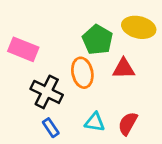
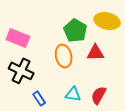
black cross: (47, 92) -> (21, 71), moved

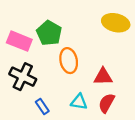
green pentagon: (75, 31) -> (49, 33), moved
red triangle: (95, 53) -> (103, 77), moved

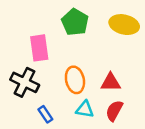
green pentagon: (49, 33) -> (75, 22), moved
pink rectangle: (19, 41) -> (39, 48), moved, turned 60
orange ellipse: (69, 61) -> (75, 80), moved

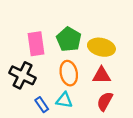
green pentagon: (75, 22) -> (69, 39), moved
yellow ellipse: (124, 25) -> (101, 47), moved
cyan triangle: (85, 109) -> (64, 100), moved

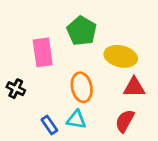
green pentagon: (69, 39) -> (82, 31), moved
black cross: (23, 75) -> (16, 89), moved, size x0.6
red triangle: (101, 75) -> (134, 87), moved

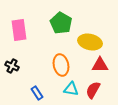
pink rectangle: (43, 52) -> (19, 30), moved
cyan triangle: (76, 120) -> (71, 89), moved

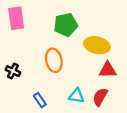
green pentagon: (61, 23) -> (66, 25), turned 30
pink rectangle: (19, 30) -> (16, 18), moved
orange ellipse: (61, 65) -> (54, 60), moved

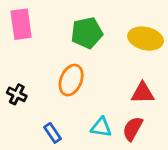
yellow ellipse: (97, 45) -> (146, 39), moved
orange ellipse: (54, 60) -> (71, 80), turned 35

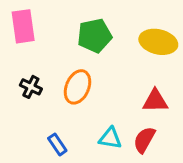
black cross: (17, 94) -> (31, 87), moved

